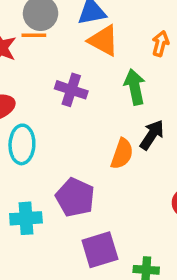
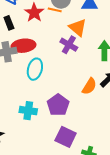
orange triangle: (103, 41) -> (78, 28), moved
purple square: (100, 250) -> (66, 137), turned 30

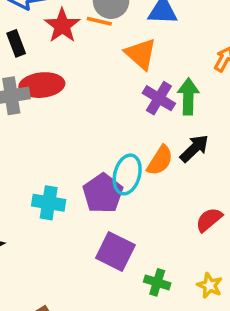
purple cross: (69, 45) -> (159, 98), moved
cyan ellipse: (35, 69) -> (127, 174), moved

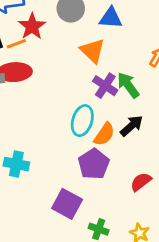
orange line: (99, 21) -> (16, 44), moved, turned -36
green arrow: (188, 96) -> (128, 85), turned -40
cyan ellipse: (127, 174) -> (82, 121), moved
purple pentagon: (103, 193) -> (94, 164), moved

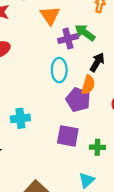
orange triangle: (92, 51) -> (50, 15), turned 30
purple cross: (105, 86) -> (68, 39), turned -30
orange semicircle: (104, 134) -> (88, 85), moved

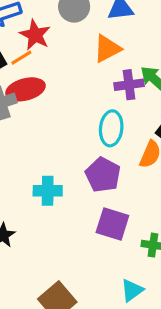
orange triangle: (50, 15) -> (107, 49), turned 30
purple pentagon: (78, 100) -> (103, 175), moved

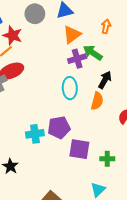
orange triangle: (107, 49) -> (72, 34), moved
purple pentagon: (103, 175) -> (59, 128), moved, turned -30

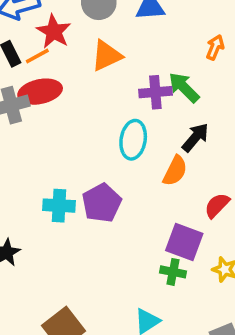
orange triangle: (72, 34) -> (107, 56), moved
purple pentagon: (59, 128) -> (102, 203), turned -30
purple square: (79, 149) -> (184, 242), moved

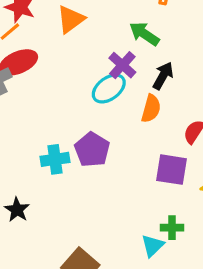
purple cross: (155, 92) -> (122, 65), moved, turned -32
cyan ellipse: (133, 140) -> (109, 88), turned 56
green cross: (173, 272) -> (172, 228), moved

